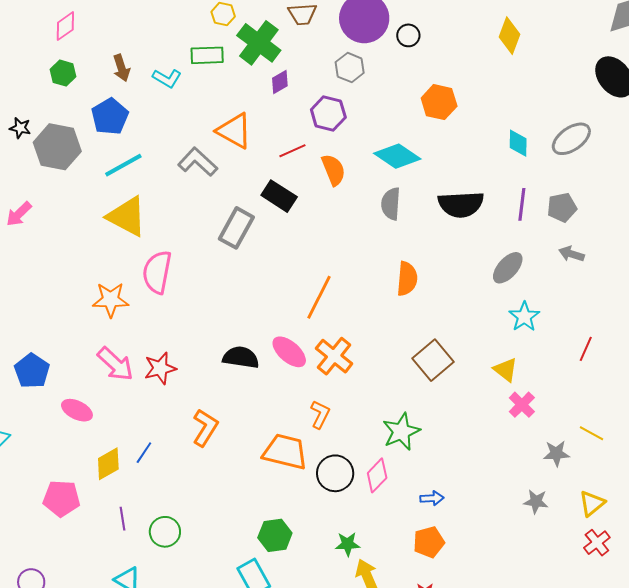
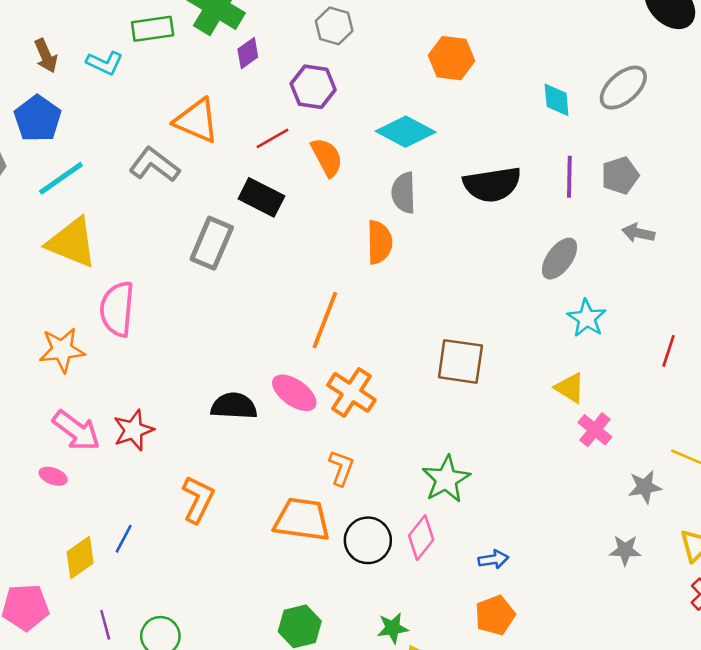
orange semicircle: (407, 279) -> (379, 242), moved
brown square: (433, 360) -> (460, 361), moved, turned -36
pink ellipse: (77, 410) -> (53, 476), moved, size x0.7

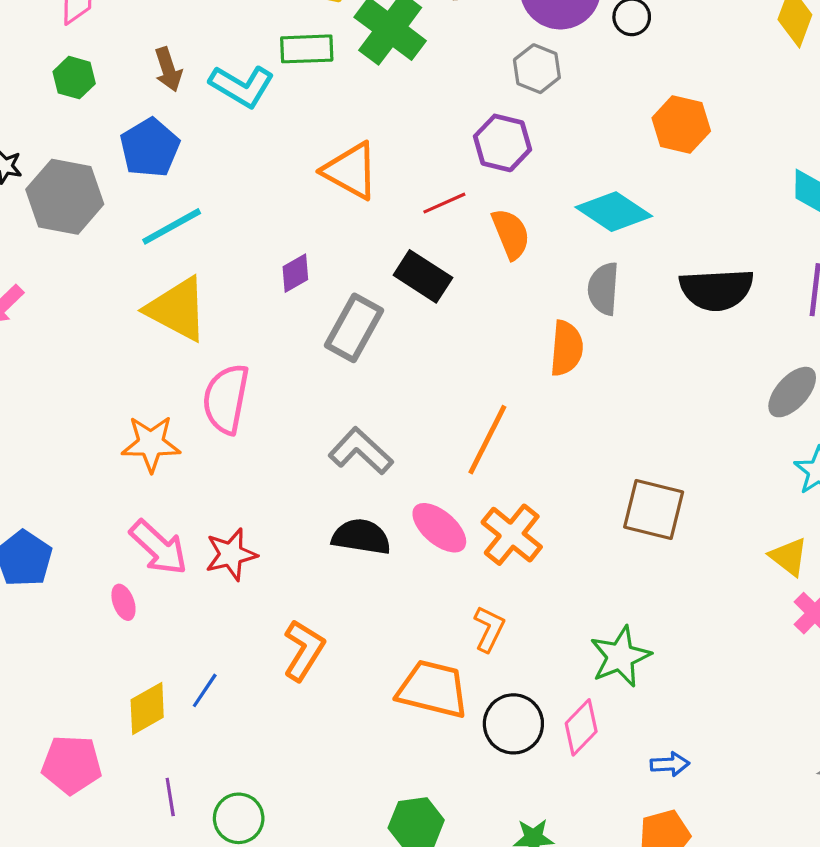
purple diamond: (248, 53) -> (295, 273), moved
cyan L-shape: (105, 63) -> (242, 86), size x1.4
gray L-shape: (154, 165) -> (361, 451), moved
pink ellipse: (53, 476) -> (123, 602), turned 44

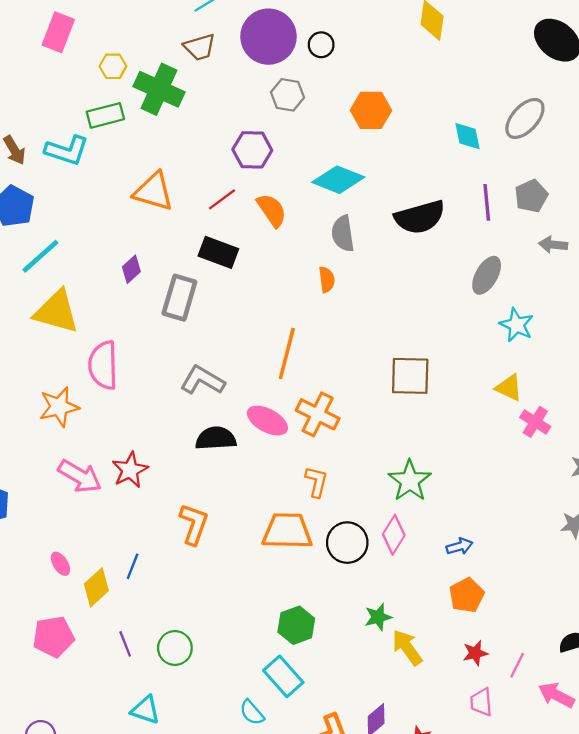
gray hexagon: (537, 69) -> (287, 95), moved
orange semicircle: (566, 348) -> (327, 280), size x0.7
pink ellipse: (123, 602) -> (60, 564), moved

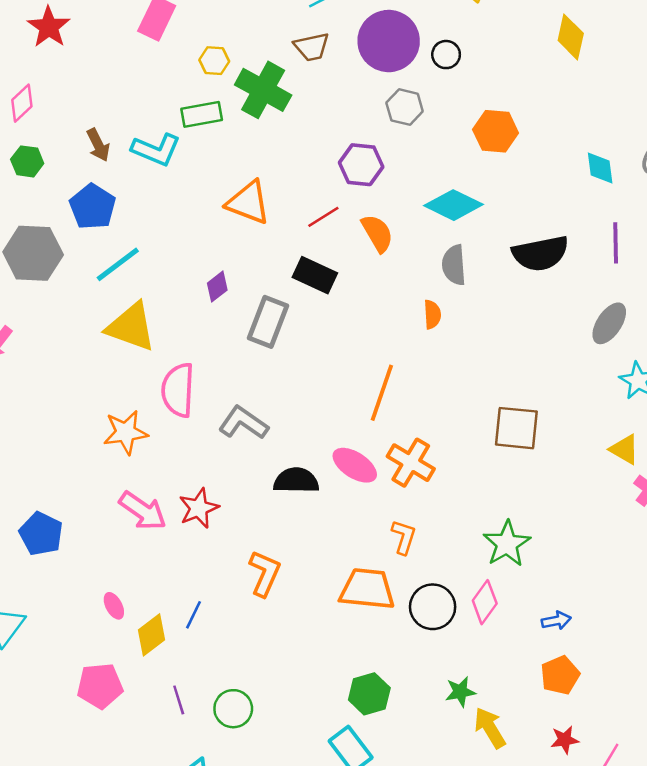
gray L-shape: (203, 380) -> (243, 423), moved

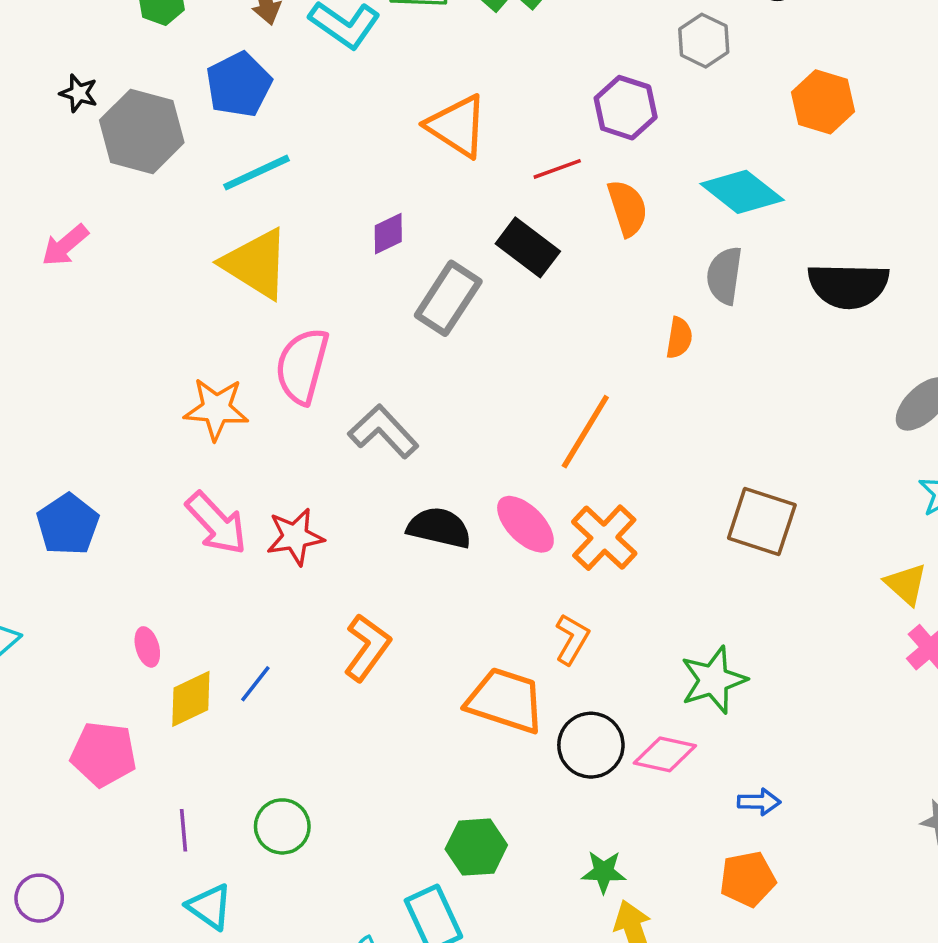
pink diamond: (485, 602) -> (665, 754), turned 54
purple line: (179, 700) -> (183, 830), moved

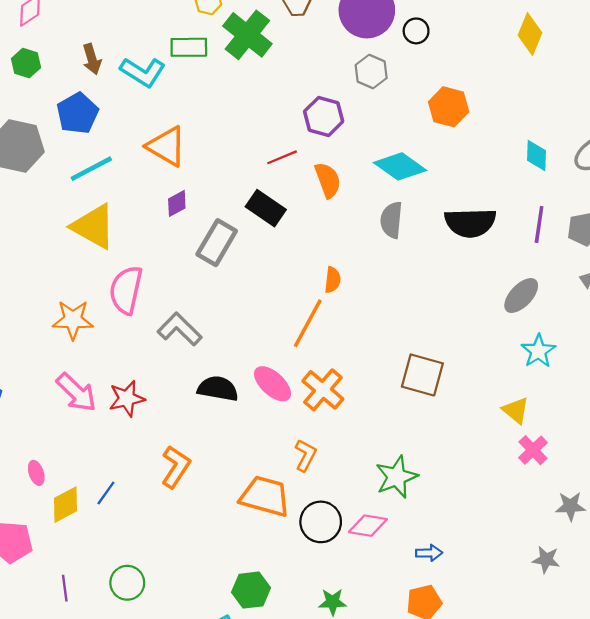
orange triangle: (457, 126) -> (167, 146), moved
orange semicircle: (679, 338) -> (333, 280), moved

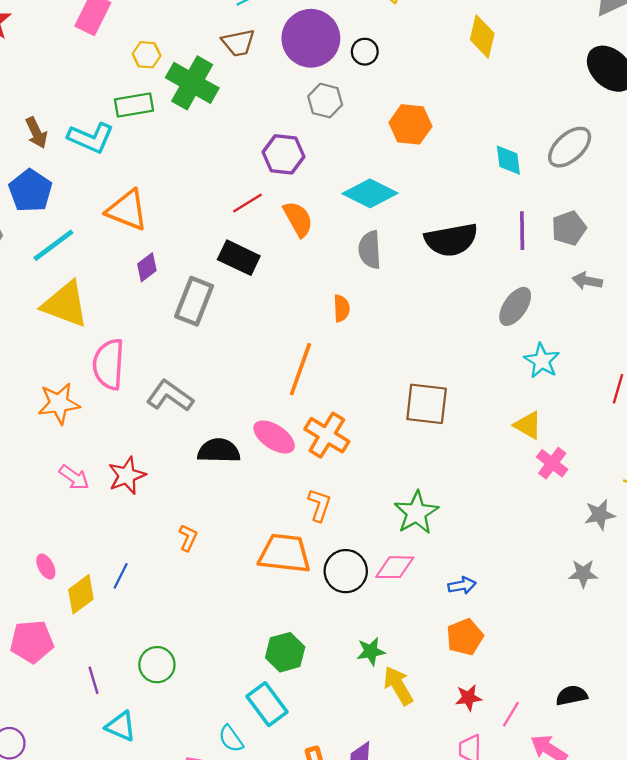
orange semicircle: (333, 280) -> (341, 308), moved
pink arrow: (76, 392) -> (74, 477), size x0.7
orange L-shape: (176, 467) -> (188, 538), size x0.6

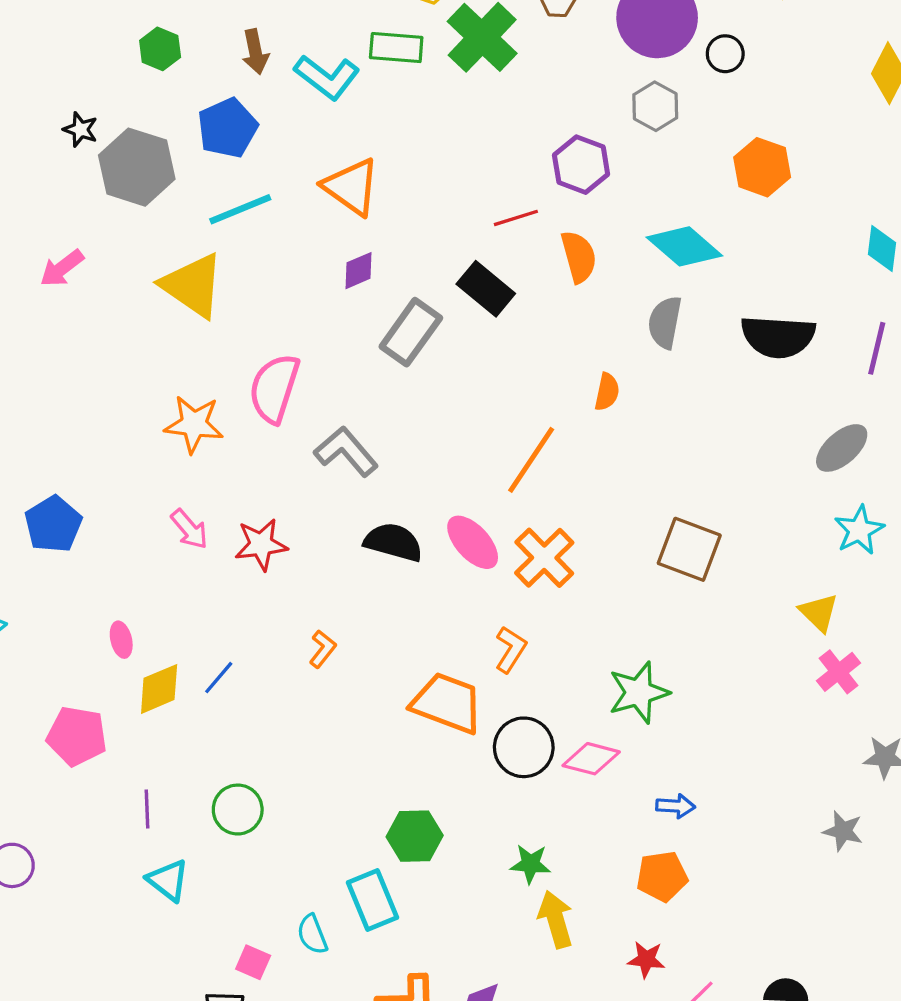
yellow triangle: (65, 304) -> (193, 285), moved

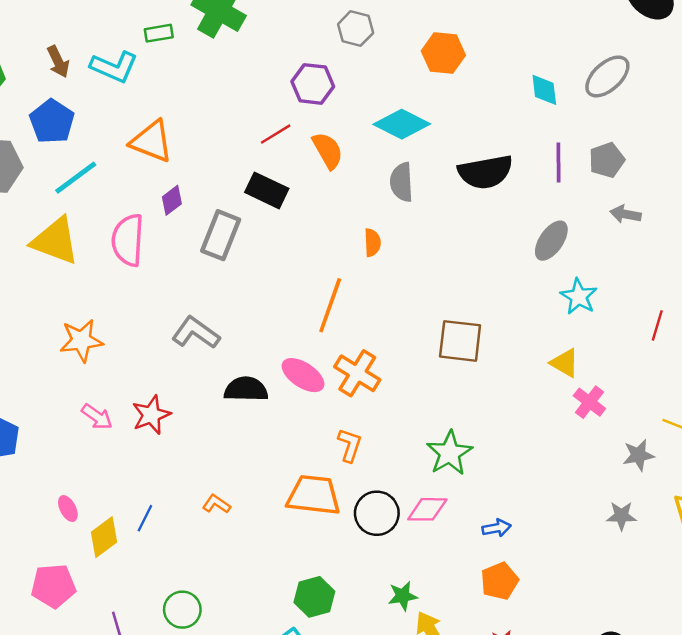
green rectangle: (396, 48) -> (159, 33), size x0.7
pink semicircle: (274, 388) -> (128, 240), moved
orange L-shape: (323, 649) -> (216, 504), moved, turned -80

